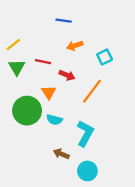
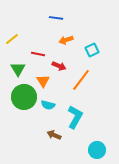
green triangle: (17, 67) -> (18, 69), moved
cyan circle: (87, 171) -> (97, 150), moved

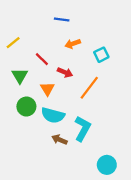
red line: (38, 54) -> (42, 59), turned 32
green circle: (24, 97) -> (26, 106), size x0.7
cyan semicircle: (48, 105) -> (53, 115), size x1.5
brown arrow: (54, 135) -> (59, 140), moved

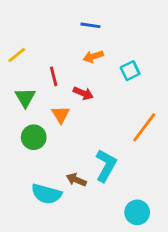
blue line: (62, 19) -> (90, 25), moved
red line: (42, 59) -> (54, 76), turned 32
orange line: (89, 88) -> (144, 127), moved
cyan semicircle: (53, 115) -> (46, 194), moved

